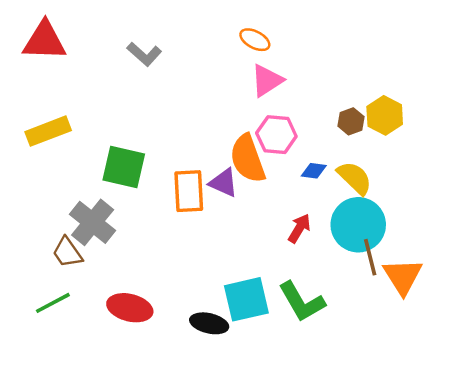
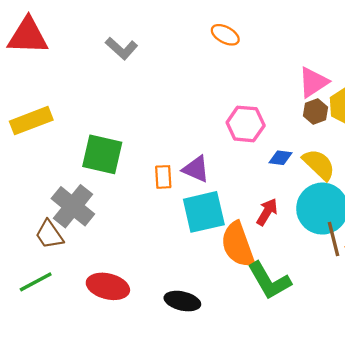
pink triangle: (267, 81) -> (313, 82), moved
orange semicircle: (248, 159) -> (238, 245), moved
orange rectangle: (189, 191) -> (163, 177), size x0.6
cyan square: (246, 299) -> (204, 212), moved

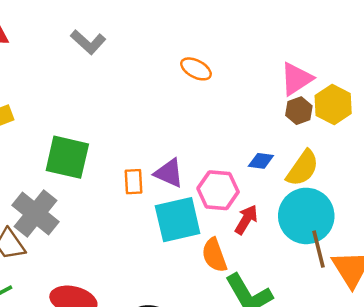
orange ellipse: (225, 35) -> (196, 69), moved
pink hexagon: (246, 124) -> (218, 190), moved
yellow semicircle: (319, 165) -> (303, 168), turned 81
orange semicircle: (238, 245) -> (214, 255), size x0.7

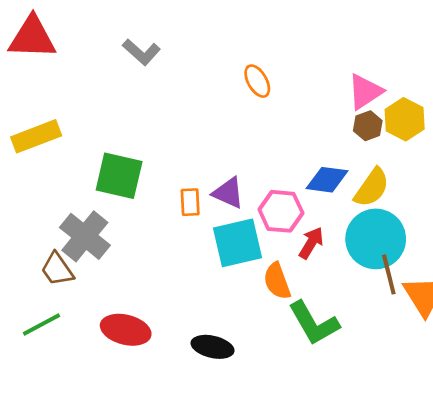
orange ellipse: (196, 69) -> (257, 81), turned 32
blue diamond: (261, 161) -> (327, 180), size x1.5

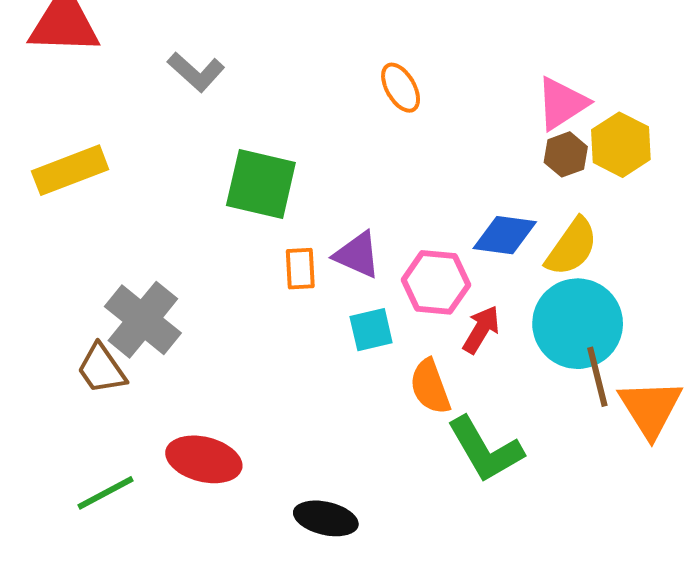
gray L-shape: (141, 52) -> (196, 72), moved
green square: (119, 176) -> (261, 184), moved
cyan square: (238, 243) -> (371, 330), size x0.6
green line: (41, 324) -> (105, 493), moved
black ellipse: (213, 347) -> (326, 518), moved

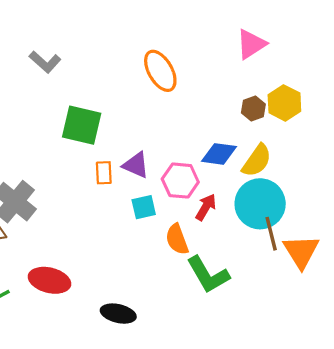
orange ellipse: (401, 88) -> (160, 71), size x1.5
pink triangle: (562, 103) -> (251, 44), moved

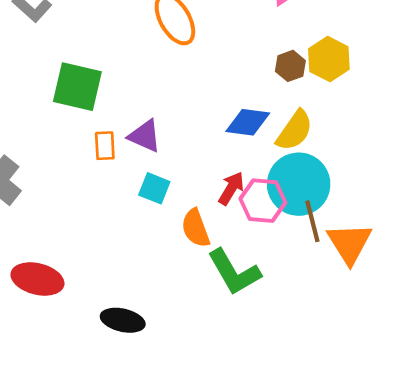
pink hexagon: (180, 181) -> (263, 201), moved
cyan square: (144, 207) -> (154, 188), turned 35

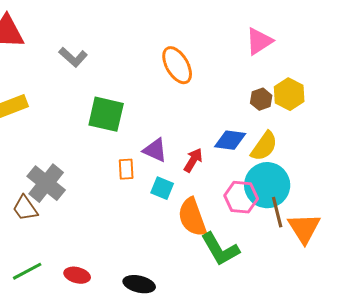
orange rectangle: (105, 146) -> (126, 169), moved
red arrow: (231, 188) -> (193, 160), moved
orange semicircle: (196, 228) -> (192, 217), size x1.4
red ellipse: (37, 279) -> (77, 275), moved, size x0.7

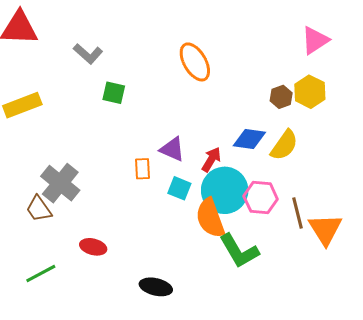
pink triangle: (259, 41) -> (315, 40), moved
green square: (106, 114) -> (114, 93), moved, size x0.6
cyan circle: (267, 185) -> (225, 190), moved
red ellipse: (77, 275) -> (93, 247), moved

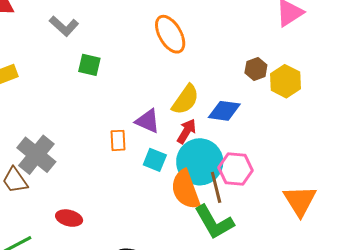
yellow hexagon: (310, 92) -> (286, 81), moved
yellow semicircle: (284, 145) -> (185, 100), moved
brown line: (298, 213) -> (216, 187), moved

